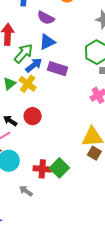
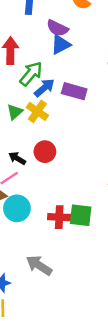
blue triangle: (47, 42) -> (61, 45), moved
green square: (59, 168) -> (81, 215), turned -36
gray arrow: (26, 191) -> (39, 265), moved, size x1.5

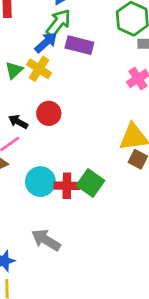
green arrow: (31, 74) -> (59, 23), moved
cyan circle: (17, 208) -> (40, 182), moved
green square: (81, 215) -> (91, 183), turned 30

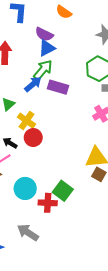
yellow cross: (39, 69) -> (26, 121), moved
red cross: (67, 186) -> (48, 203), moved

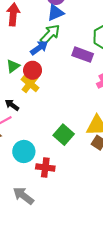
purple rectangle: (58, 87) -> (83, 55), moved
red circle: (33, 138) -> (33, 70), moved
green square: (63, 191) -> (64, 135), moved

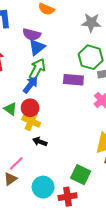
green triangle: (13, 66) -> (10, 109), turned -32
black arrow: (12, 105) -> (40, 142), moved
green square: (64, 135) -> (81, 175), moved

